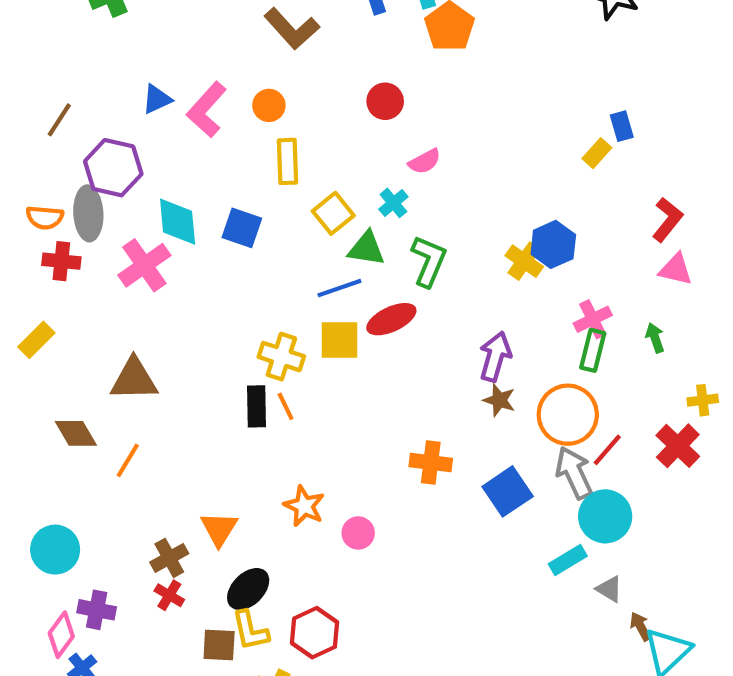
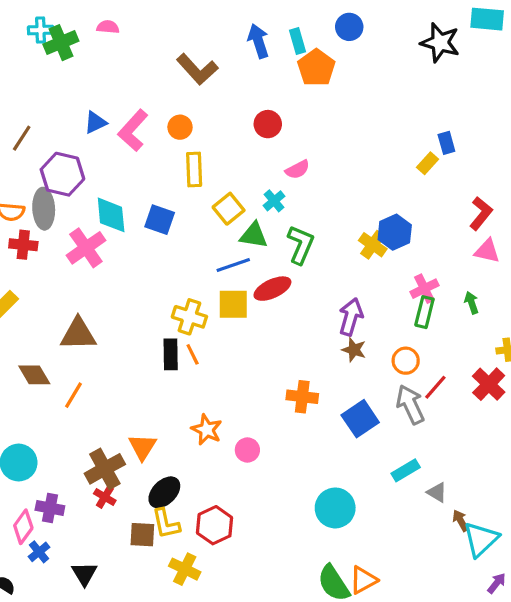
orange circle: (568, 415) -> (406, 361), size x0.6
cyan circle: (605, 516) -> (335, 508), moved
brown cross: (169, 558) -> (105, 469), size x1.4

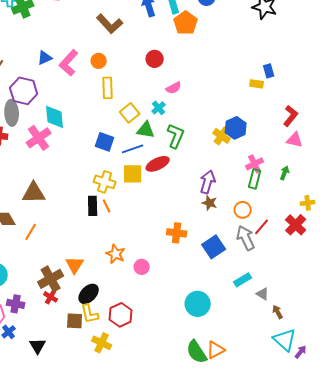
yellow rectangle: (428, 163) -> (257, 84), turned 56
blue square: (160, 220) -> (105, 142), moved
green arrow: (471, 303) -> (285, 173), turned 40
cyan triangle: (481, 539) -> (285, 340), moved, turned -35

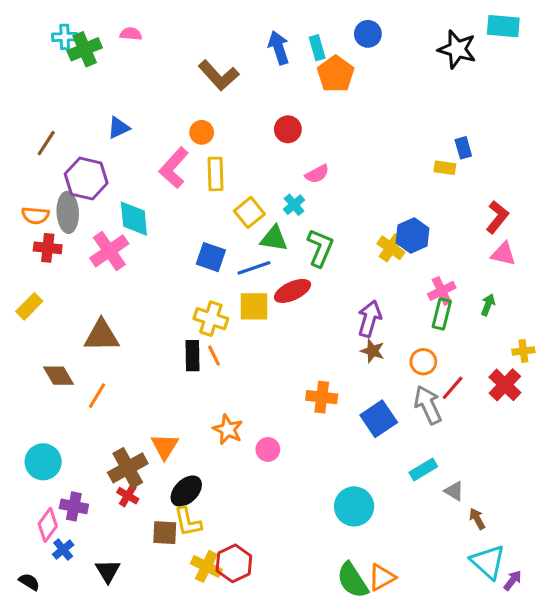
pink L-shape: (69, 63) -> (174, 168), moved
red hexagon: (121, 315) -> (234, 563), moved

